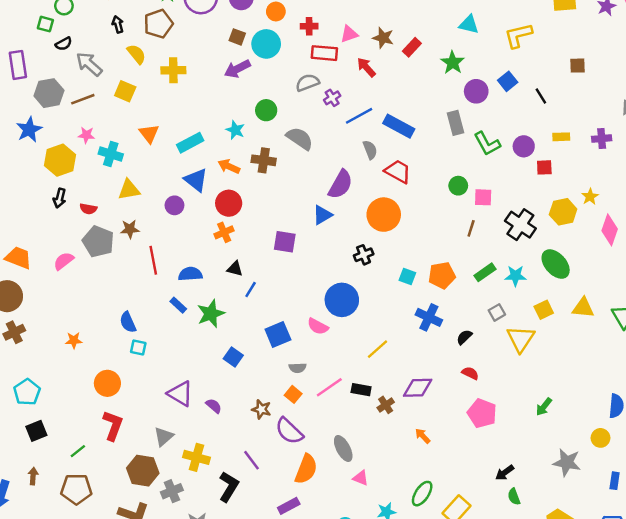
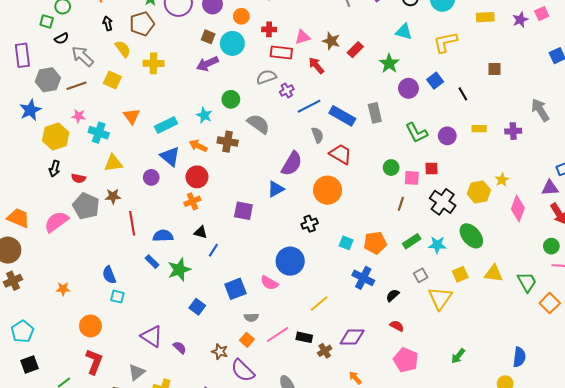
gray rectangle: (455, 123) -> (375, 113), moved
red square: (544, 167) -> (431, 168), moved
pink semicircle: (64, 261) -> (56, 222), size x1.4

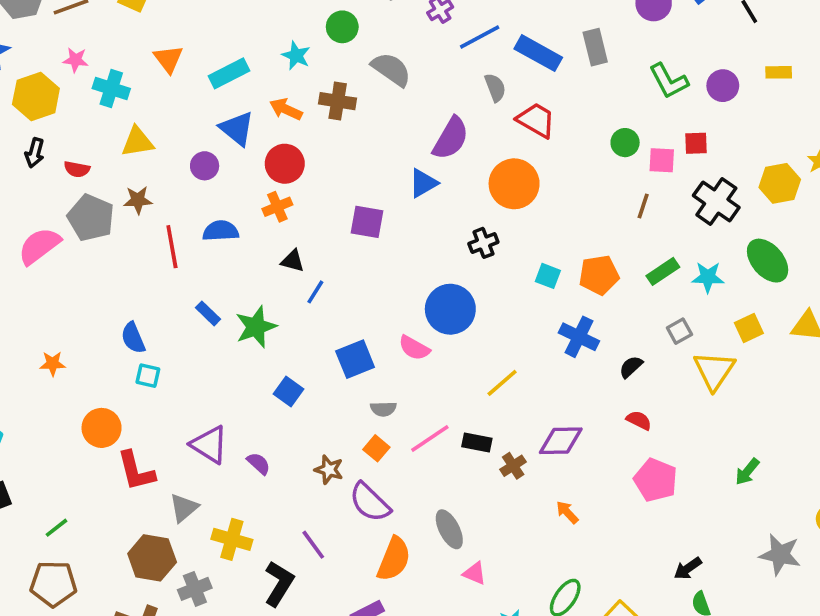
blue semicircle: (163, 236) -> (221, 231), moved
red L-shape: (94, 362) -> (136, 471), moved, turned 145

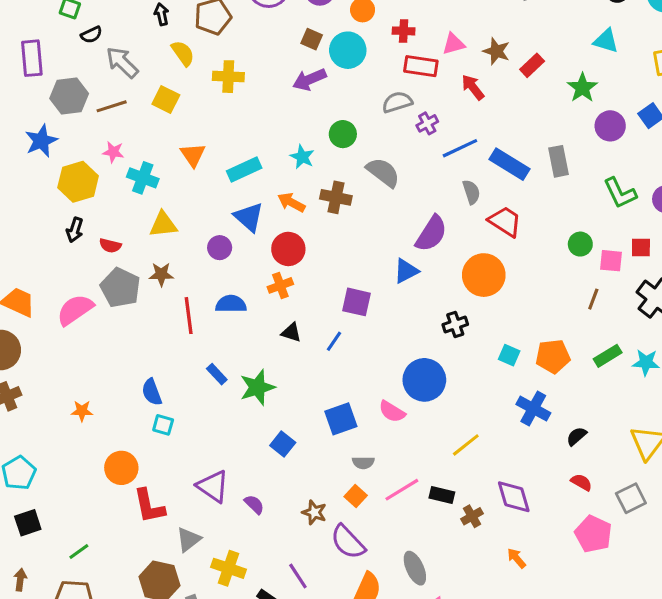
blue line: (315, 292) -> (334, 341), moved
gray square: (679, 331) -> (631, 498), moved, size x1.4
purple diamond: (561, 441) -> (514, 497), turned 72

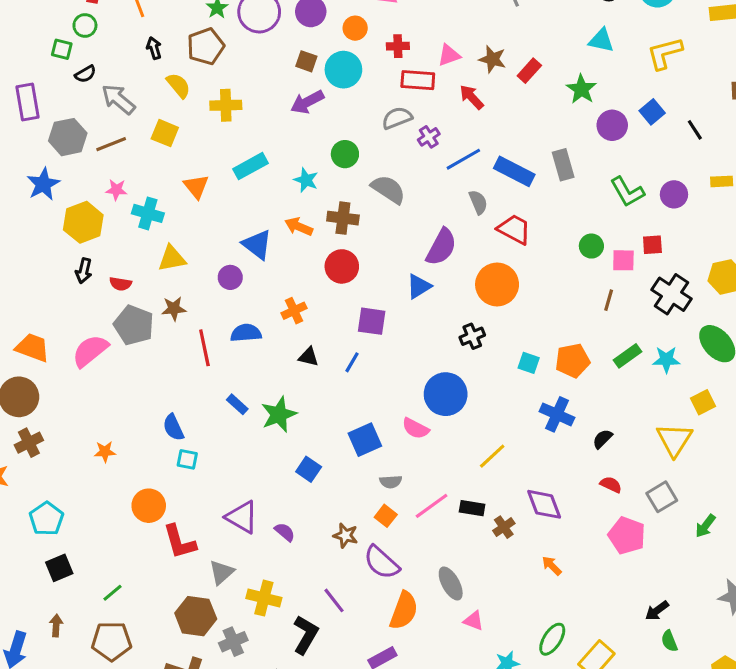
cyan rectangle: (244, 169) -> (251, 166), moved
red circle: (288, 249) -> (342, 266), moved

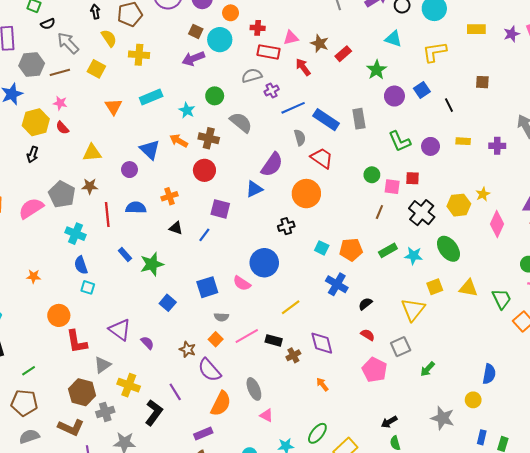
cyan cross: (148, 213) -> (76, 234), moved
red semicircle: (121, 284) -> (62, 128), moved, turned 32

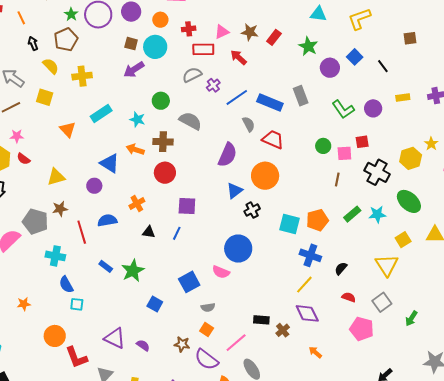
blue triangle: (254, 189) -> (234, 191), moved
cyan square: (322, 248) -> (290, 224), size x1.5
yellow line: (291, 307) -> (304, 285), moved
pink line: (247, 336) -> (236, 343), moved

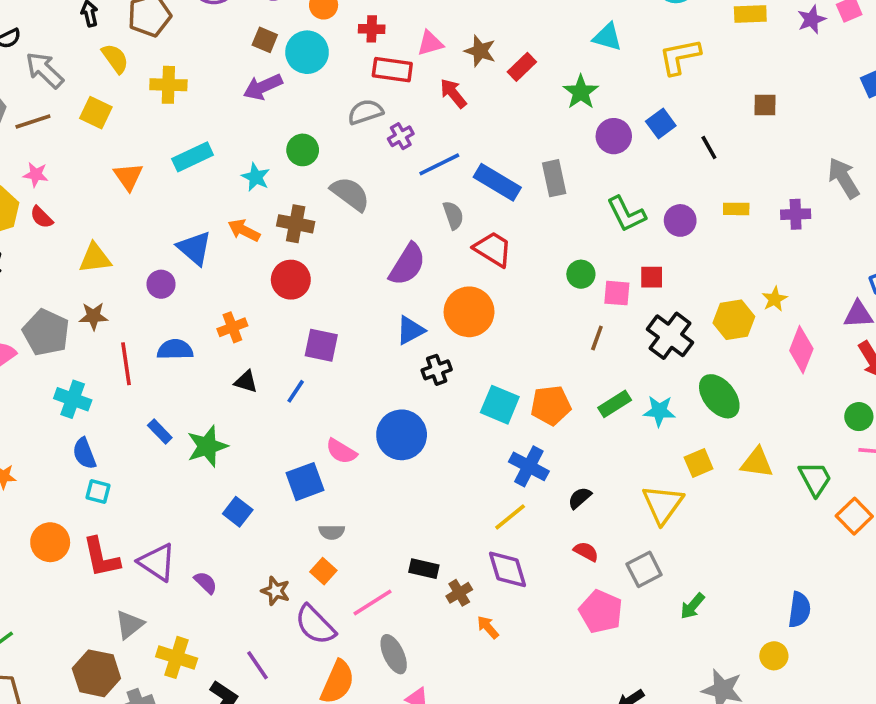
pink semicircle: (221, 272) -> (341, 451), moved
orange arrow: (315, 352) -> (488, 627), moved
red L-shape: (76, 357) -> (101, 557), moved

